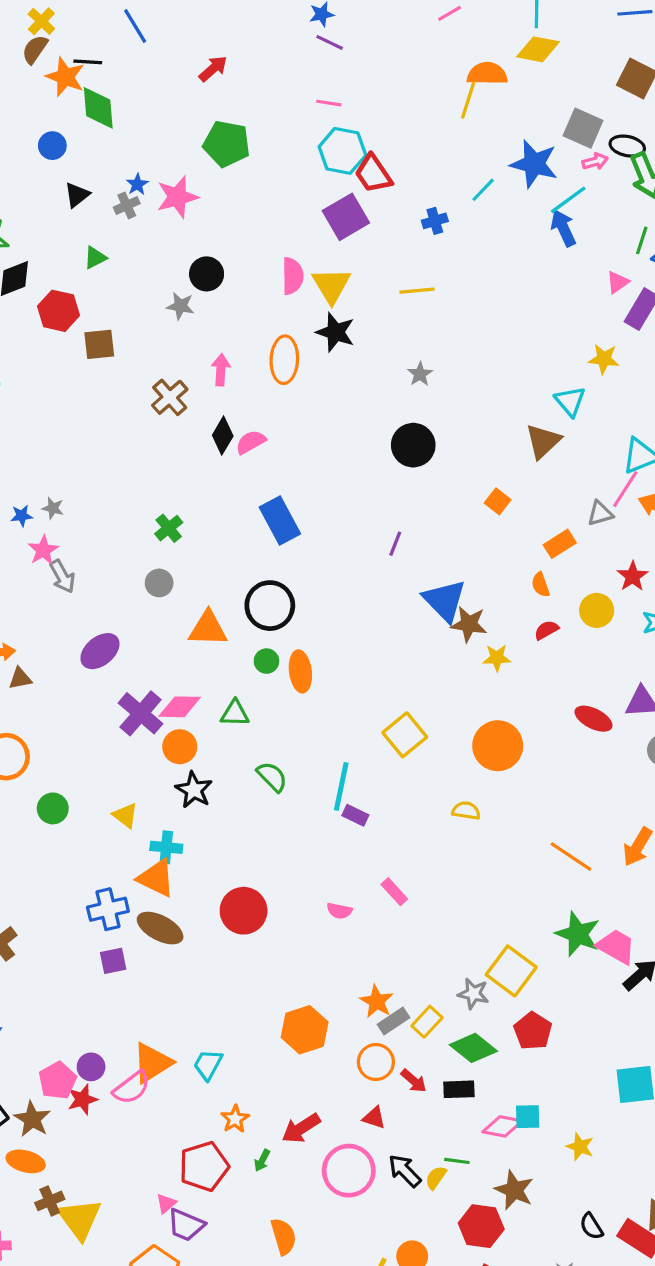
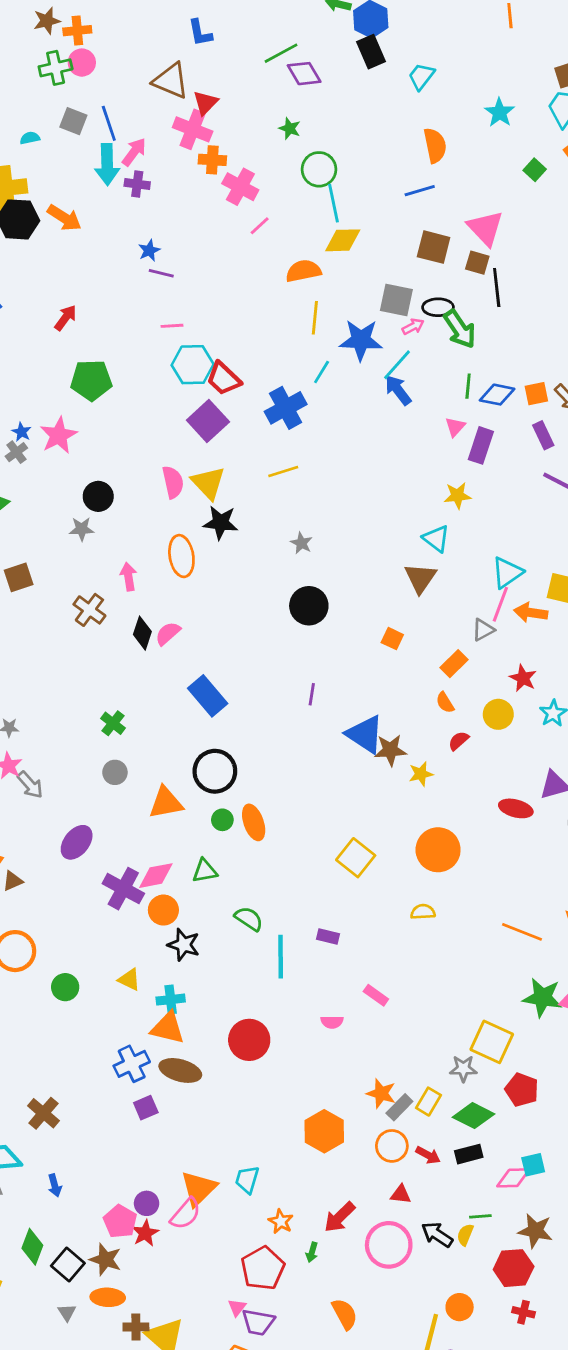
yellow line: (468, 100) -> (315, 318), moved
blue cross: (435, 221) -> (286, 408), size x1.8
cyan line: (341, 786) -> (281, 957), moved
brown cross: (50, 1201) -> (136, 1327), turned 35

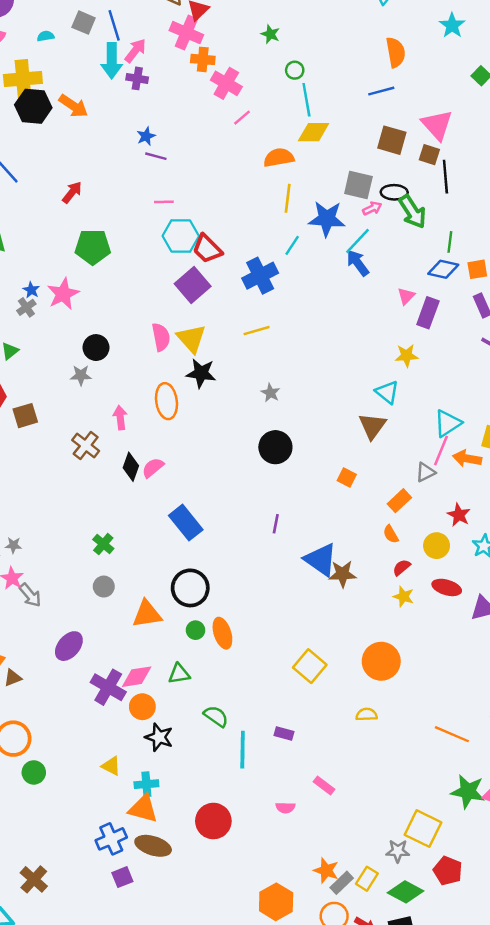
green circle: (319, 169) -> (295, 70), size x0.6
green line: (468, 386) -> (450, 242), moved
yellow star: (421, 774) -> (404, 596), moved, turned 30
red ellipse: (516, 808) -> (447, 587), moved
green circle: (65, 987) -> (34, 772), moved

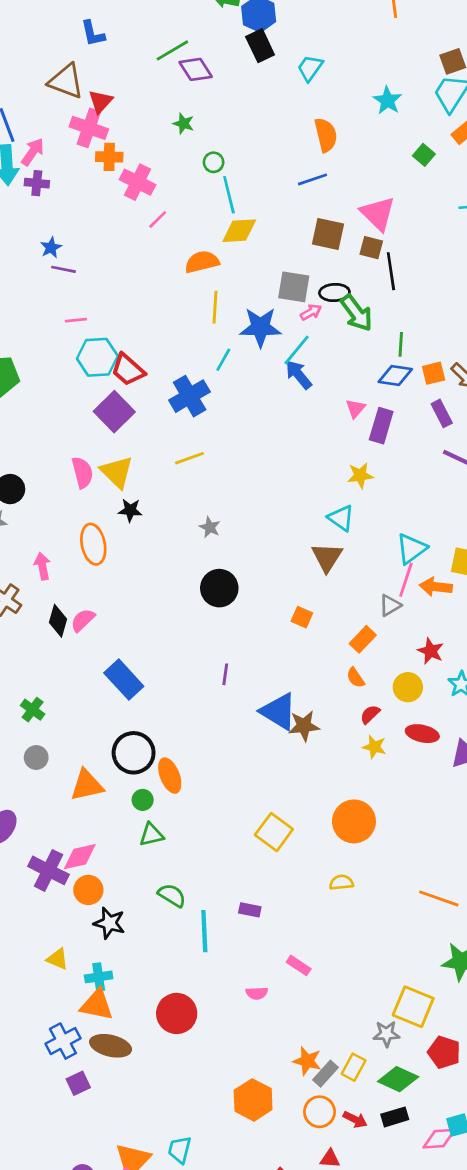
black star: (201, 373) -> (130, 510), size x0.7
orange ellipse: (222, 633) -> (170, 776), moved
green triangle: (179, 674) -> (151, 835), moved

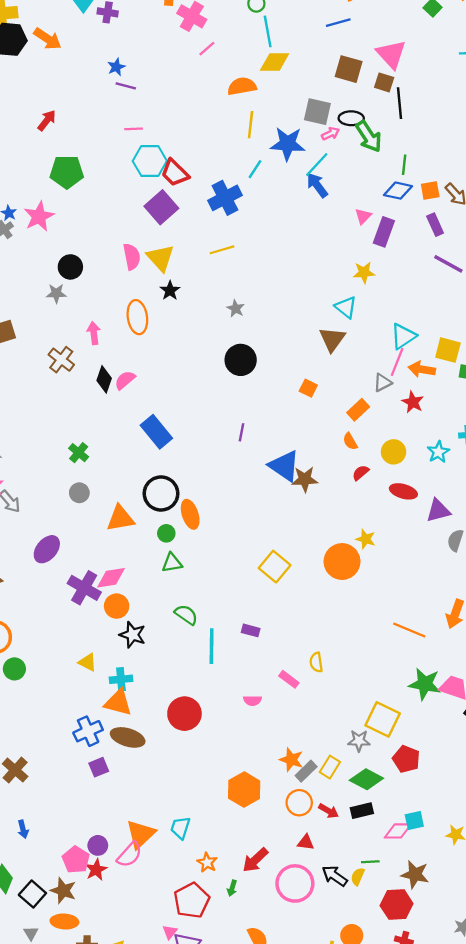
black star: (130, 510) -> (170, 291), turned 30
red star: (431, 651) -> (413, 402), moved
yellow star: (374, 747) -> (366, 539), moved
yellow semicircle: (341, 882) -> (316, 662), moved, turned -96

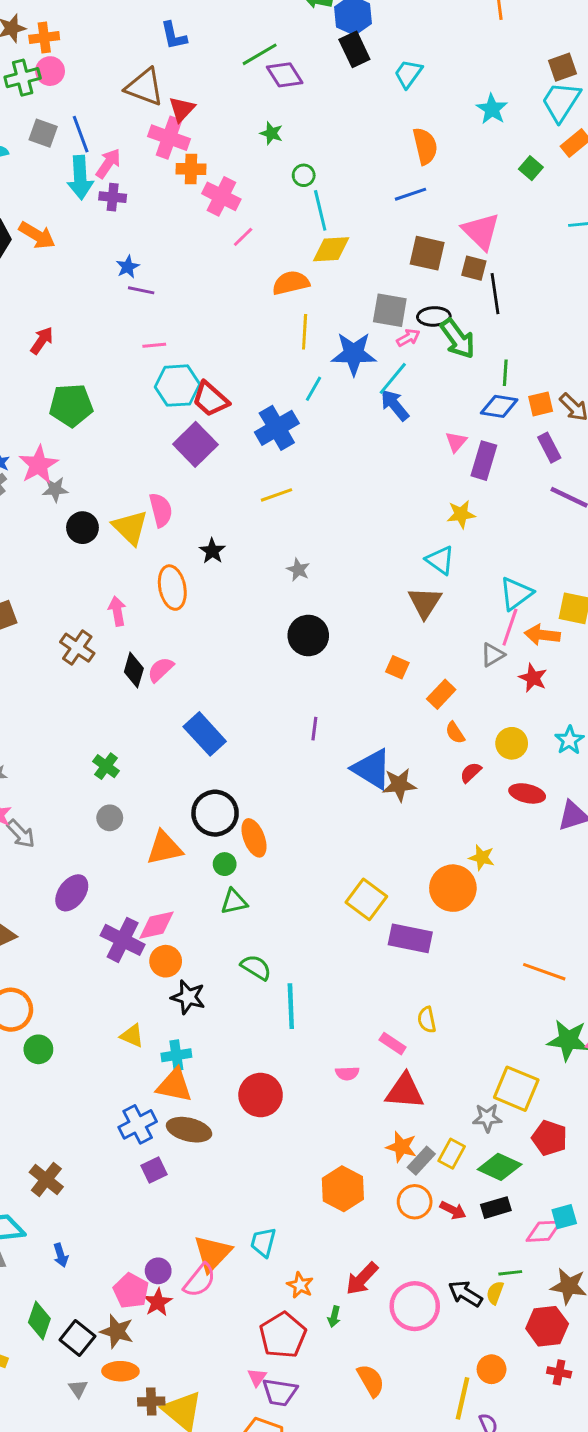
yellow triangle: (161, 258) -> (130, 527), moved
gray star: (56, 293) -> (55, 489), moved
orange rectangle: (358, 410) -> (441, 694), moved
purple rectangle: (251, 630) -> (410, 938), moved, size x1.8
red triangle: (306, 842) -> (405, 1091), moved, size x1.8

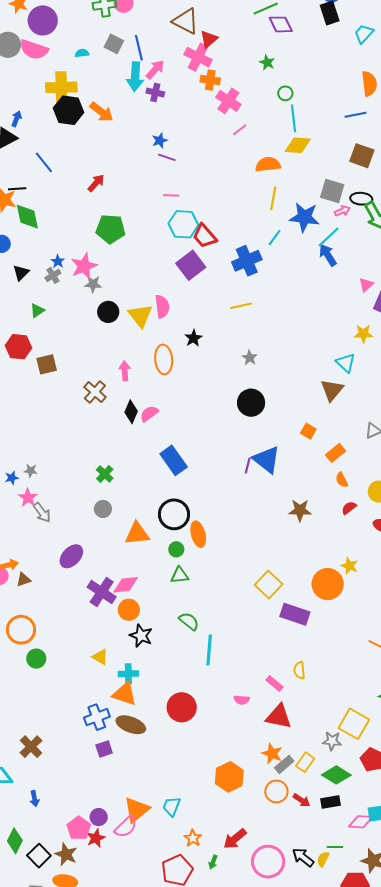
blue triangle: (372, 769) -> (267, 460), moved

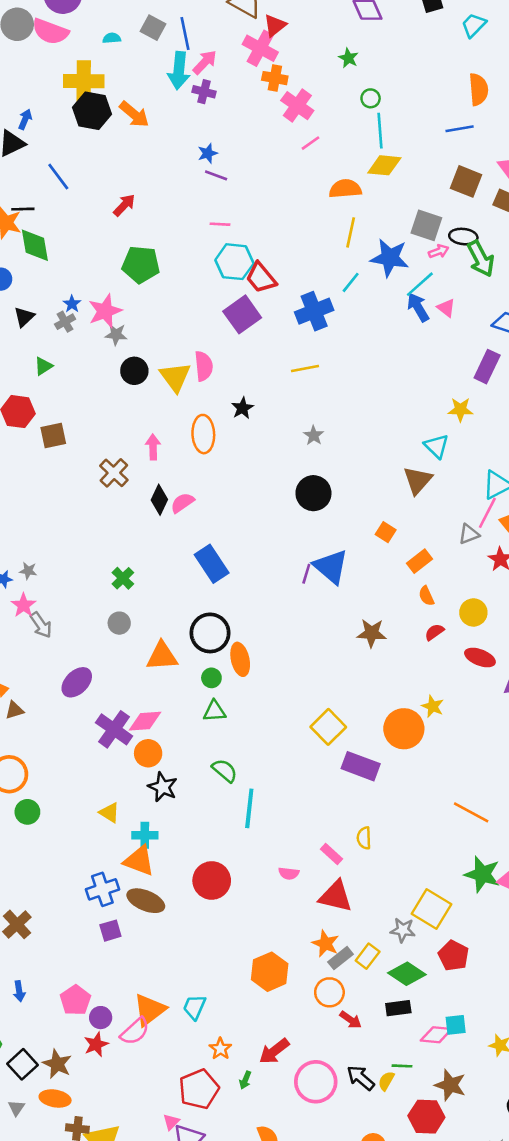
pink triangle: (366, 285) -> (446, 308), moved, turned -42
red arrow: (301, 800) -> (351, 1020), moved
pink pentagon: (79, 828) -> (75, 1000), moved

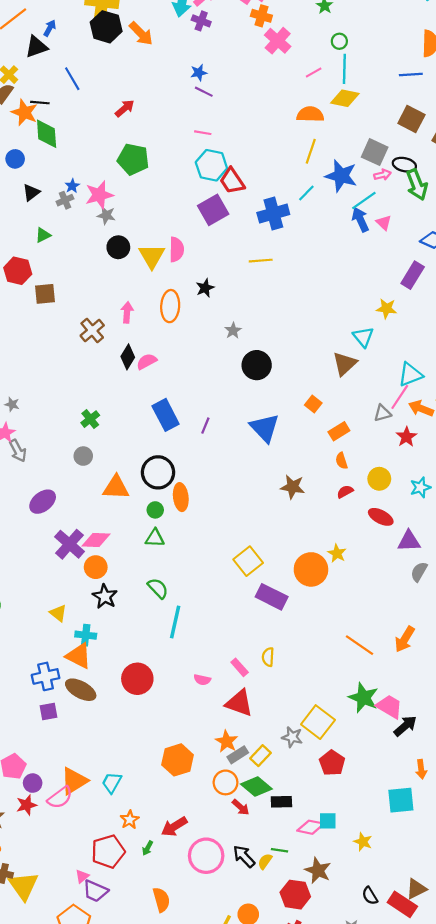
pink line: (310, 143) -> (314, 73), moved
gray star: (314, 435) -> (233, 331), moved
purple line: (306, 574) -> (205, 426), moved
green diamond: (407, 974) -> (256, 787), moved

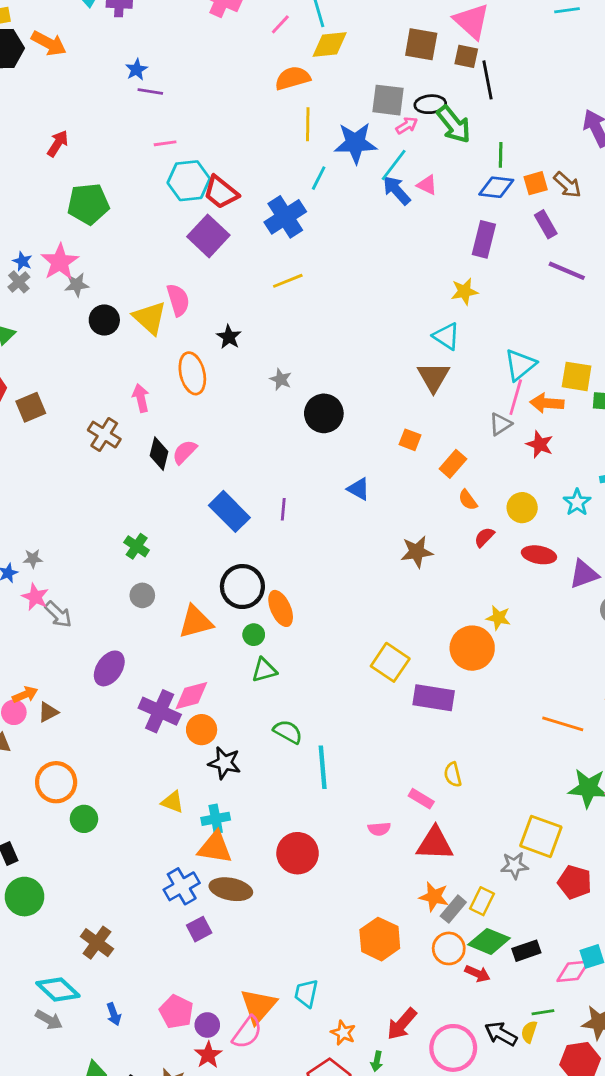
blue triangle: (265, 428) -> (359, 489), size x0.6

